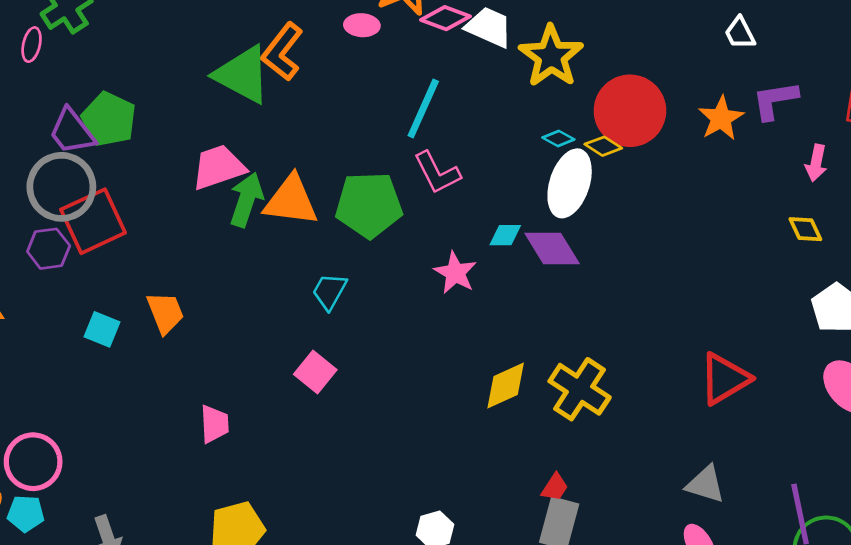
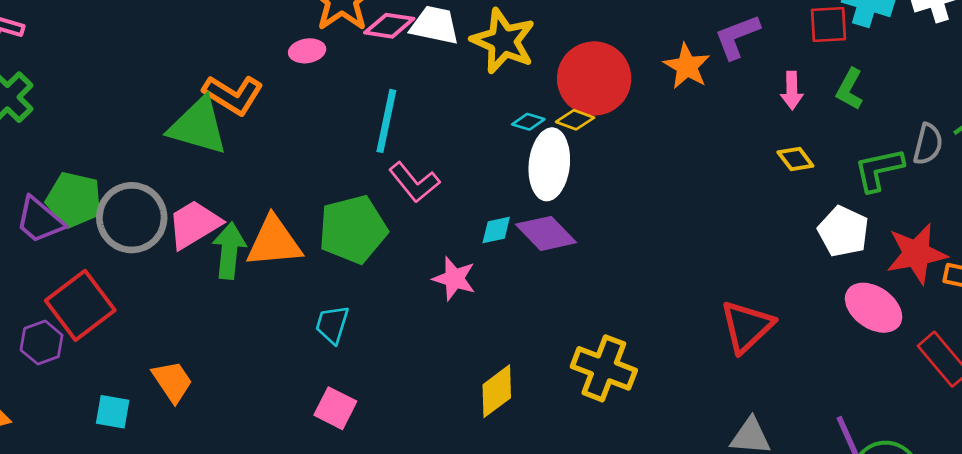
orange L-shape: (282, 52) -> (233, 95), turned -84
gray circle: (61, 187) -> (132, 218), moved
yellow diamond: (506, 385) -> (497, 391), moved

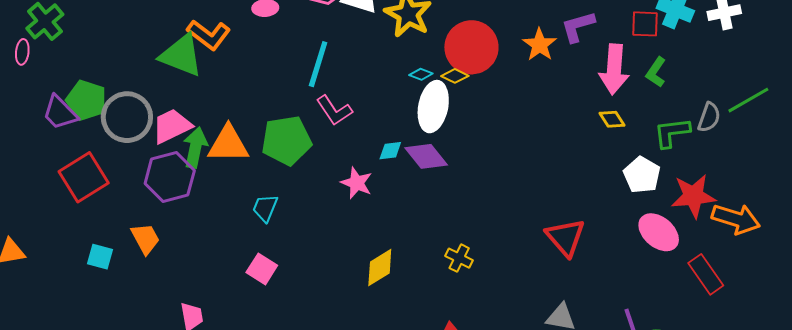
pink arrow: (792, 90) -> (614, 69), size x1.8
red triangle: (747, 326) -> (566, 237), turned -33
purple hexagon: (42, 343) -> (170, 177), moved, size x1.6
yellow cross: (604, 368) -> (459, 258), size x0.6

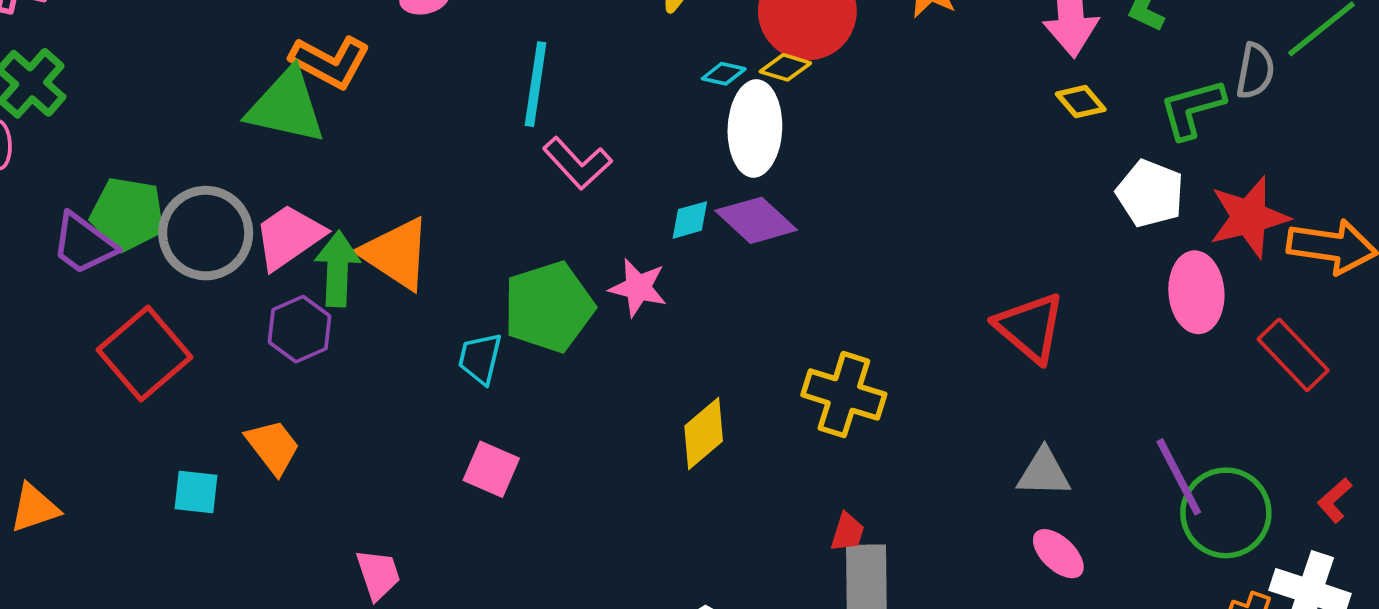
green pentagon: (286, 140) -> (549, 307), moved
orange triangle: (228, 144) -> (396, 254), turned 42
purple hexagon: (170, 177) -> (299, 329), size x0.7
pink ellipse: (659, 232) -> (1196, 292), turned 54
yellow cross: (459, 258) -> (844, 395), size x1.6

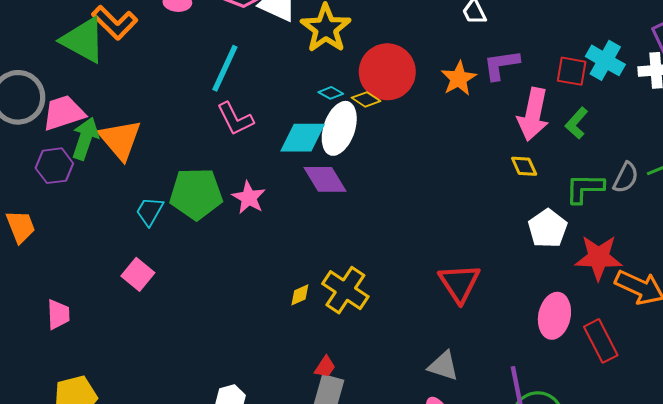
cyan diamond: (690, 220) -> (303, 138), moved, size x1.8
pink ellipse: (1196, 292) -> (554, 316), moved
yellow diamond: (704, 433) -> (300, 295), moved, size x0.6

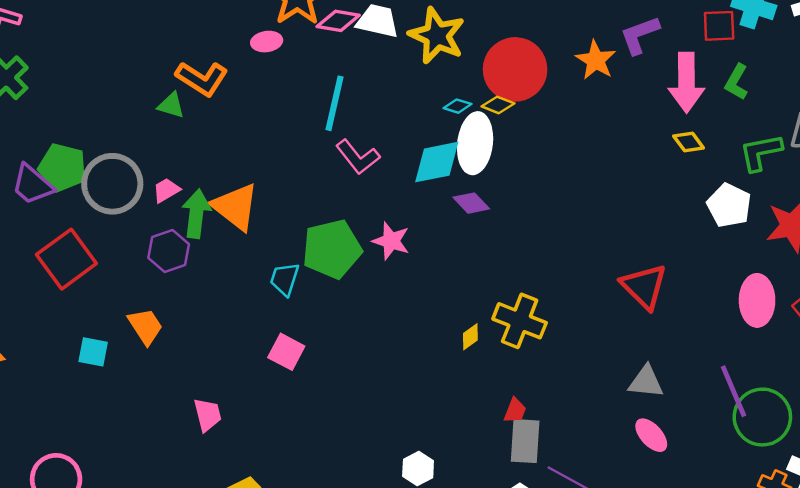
green triangle: (83, 40) -> (171, 105), size x0.5
pink trapezoid: (64, 113) -> (166, 190), size x0.6
purple diamond: (325, 179) -> (471, 203), size x0.7

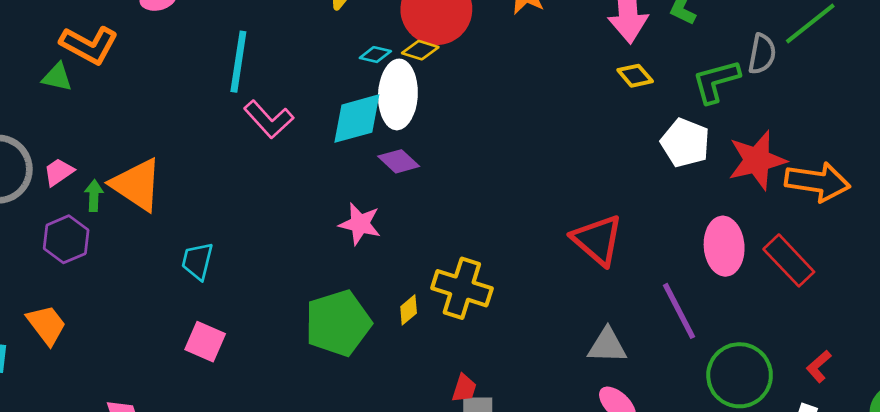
green arrow: (196, 214) -> (94, 196), size x0.6
pink star: (391, 241) -> (360, 224), moved
green pentagon: (332, 249) -> (338, 323), moved
purple line: (733, 391) -> (679, 311), moved

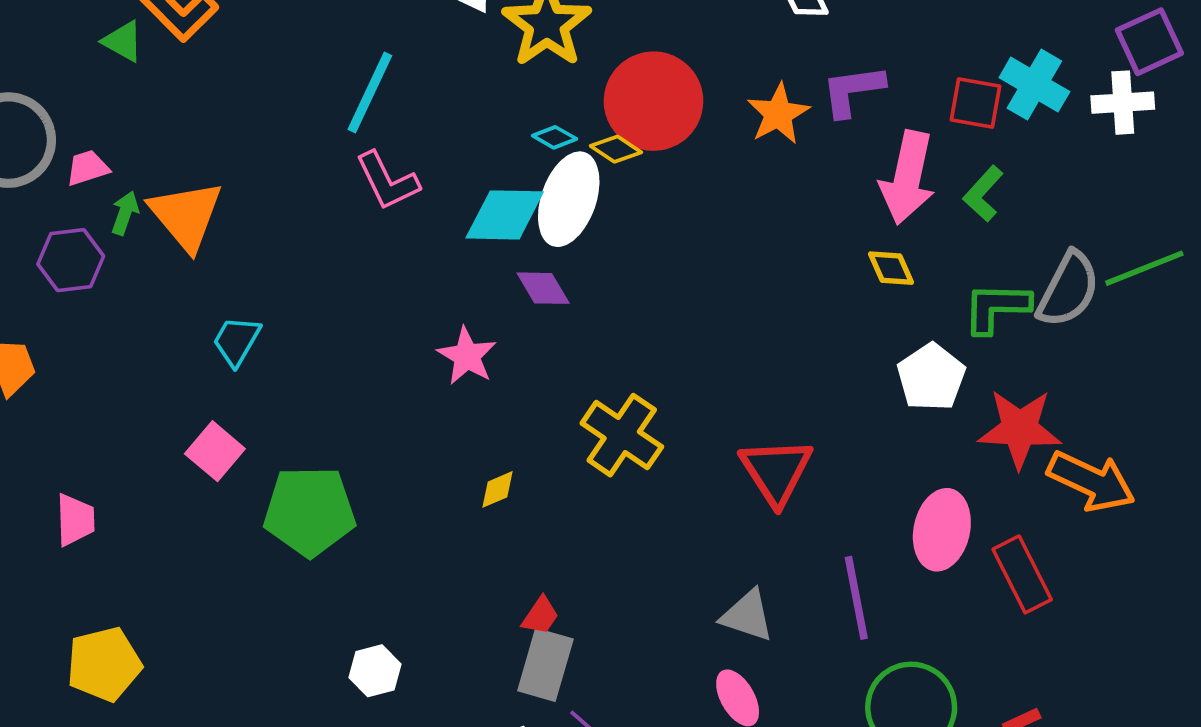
gray semicircle: (762, 54) -> (1068, 289), size x1.4
yellow cross: (462, 288) -> (622, 435), moved
green pentagon: (338, 323) -> (310, 511), moved

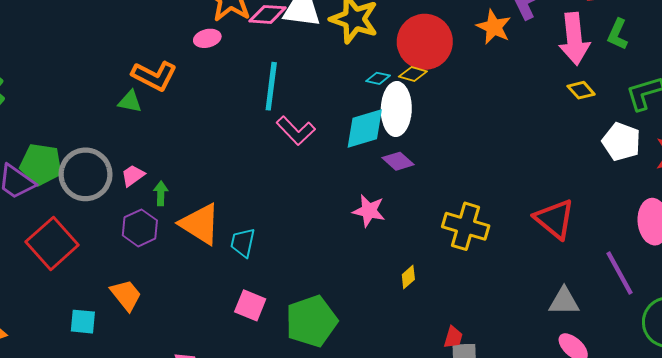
orange triangle: (186, 215) -> (200, 224), moved

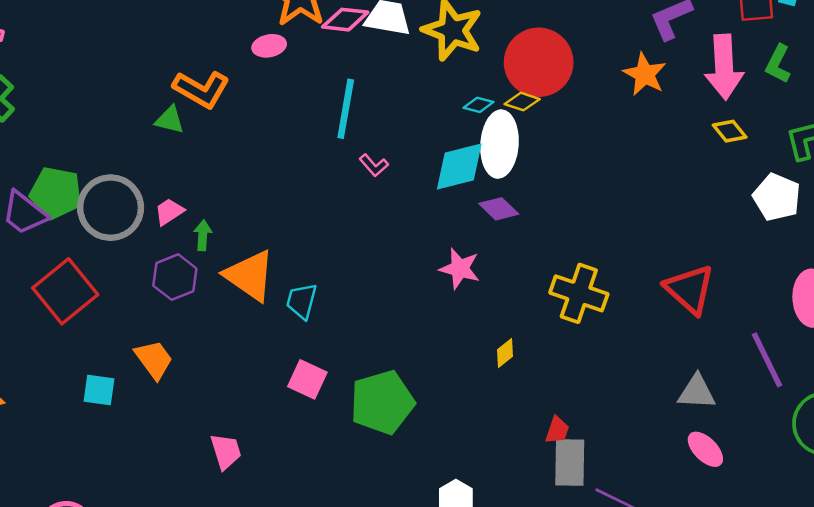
orange star: (494, 27) -> (645, 74), moved
pink L-shape: (296, 131) -> (374, 165), size x0.6

